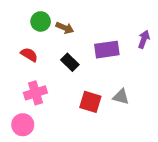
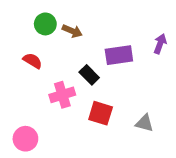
black rectangle: (70, 62) -> (89, 75), moved
pink cross: (35, 93) -> (62, 95), moved
gray triangle: (121, 97) -> (144, 123), moved

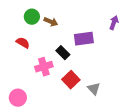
purple arrow: (160, 44) -> (114, 23), moved
red square: (101, 113) -> (71, 80), turned 30
gray triangle: (144, 123) -> (94, 89), moved, turned 32

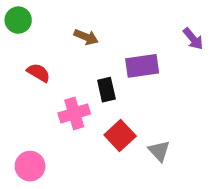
green circle: (32, 17) -> (18, 20), moved
purple arrow: (114, 23) -> (193, 39), turned 120
black rectangle: (63, 53) -> (106, 90), turned 32

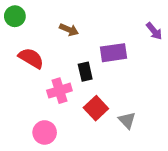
red semicircle: (39, 73) -> (31, 58), size x1.4
pink circle: (30, 166) -> (45, 132), moved

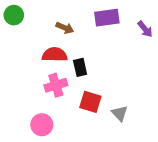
purple rectangle: (114, 53) -> (107, 18), moved
red semicircle: (31, 58) -> (55, 55), moved, turned -30
red square: (96, 108) -> (90, 102), turned -30

